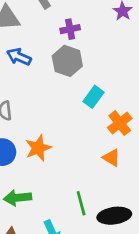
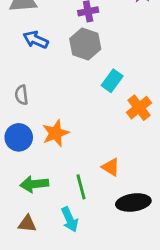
orange triangle: (111, 158) -> (111, 167), moved
green line: (81, 203) -> (81, 187), moved

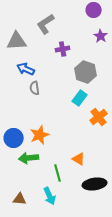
gray hexagon: (85, 44) -> (86, 72), moved
gray semicircle: (22, 95) -> (35, 88), moved
green arrow: (34, 184) -> (29, 158), moved

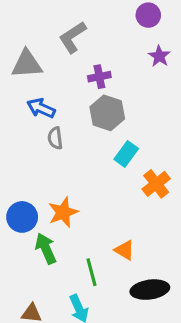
gray hexagon: (86, 72) -> (107, 113), moved
green arrow: (29, 158) -> (46, 249), turned 72

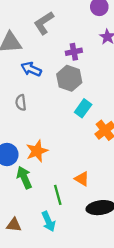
purple cross: (99, 77) -> (74, 52), moved
blue arrow: (41, 108) -> (31, 69), moved
gray semicircle: (55, 138) -> (21, 103), moved

